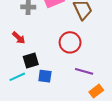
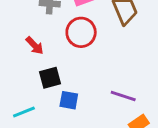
red circle: (70, 42) -> (81, 32), moved
cyan line: (17, 77) -> (24, 112), moved

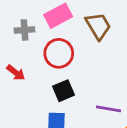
black square: (50, 78) -> (64, 91), moved

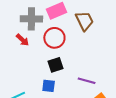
gray cross: (24, 30) -> (31, 19), size x1.5
red arrow: (16, 73) -> (22, 40), moved

